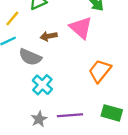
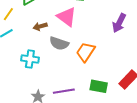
gray semicircle: (30, 57) -> (59, 43), moved
cyan cross: (42, 85) -> (30, 59), moved, turned -30

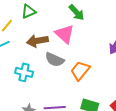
brown arrow: (40, 26) -> (37, 41), size x1.5

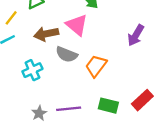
cyan cross: (24, 72) -> (32, 70), turned -36

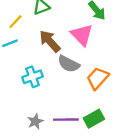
brown arrow: (46, 34) -> (50, 41), turned 55
green rectangle: (108, 106) -> (94, 119), moved, turned -48

